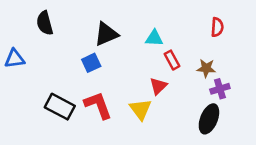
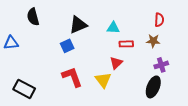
red rectangle: (172, 60) -> (126, 44), turned -64
brown star: (206, 68) -> (153, 41), moved
black rectangle: (60, 107) -> (24, 89), moved

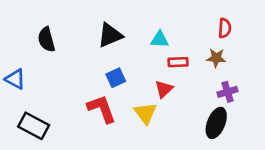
black semicircle: (33, 17) -> (46, 39), moved
blue triangle: (11, 43) -> (15, 79), moved, turned 35
blue square: (67, 46) -> (116, 78), moved

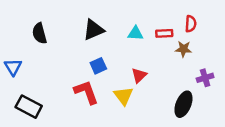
red rectangle: (178, 62) -> (164, 33), moved
blue triangle: (15, 79) -> (13, 67), turned 30
purple cross: (228, 92) -> (205, 78), moved

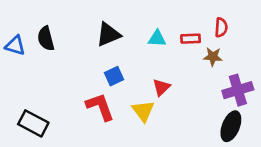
blue triangle: (13, 67) -> (15, 46), moved, turned -42
purple cross: (205, 78) -> (238, 90), size x1.5
black ellipse: (183, 104) -> (231, 126), moved

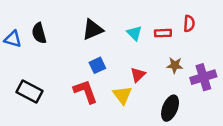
cyan triangle: (157, 39) -> (134, 33), turned 42
brown star: (213, 57) -> (175, 65), moved
black rectangle: (33, 123) -> (30, 91), moved
black ellipse: (231, 126) -> (170, 108), moved

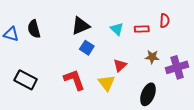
blue square: (97, 65) -> (87, 48), moved, turned -32

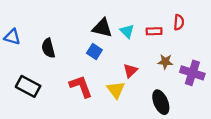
black triangle: (81, 26) -> (102, 28), moved, turned 36
black semicircle: (34, 29) -> (48, 48), moved
purple cross: (177, 67) -> (192, 73), turned 35
black ellipse: (148, 94) -> (161, 102), turned -45

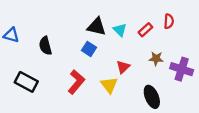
red rectangle: (154, 31) -> (145, 30), turned -40
red L-shape: (81, 86) -> (76, 82), turned 60

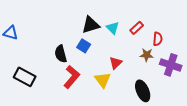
red semicircle: (169, 21) -> (158, 39), moved
black triangle: (96, 27) -> (91, 25), turned -30
black semicircle: (45, 46) -> (61, 54), moved

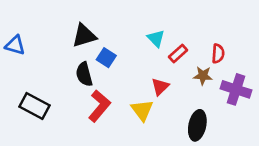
black triangle: (91, 25) -> (84, 36), moved
red rectangle: (137, 28) -> (178, 54), moved
blue square: (84, 46) -> (106, 58), moved
black ellipse: (143, 91) -> (197, 125), turned 35

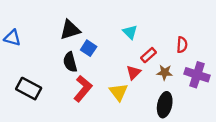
red rectangle: (178, 54) -> (149, 55), moved
brown star: (203, 76) -> (165, 72), moved

